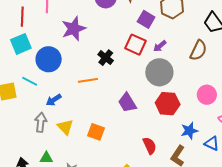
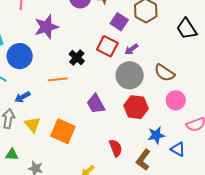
brown semicircle: (198, 50) -> (164, 73), moved, turned 95
orange square: (96, 132) -> (63, 131), size x1.4

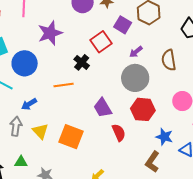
red square: (107, 46) -> (101, 42), moved, turned 30
brown semicircle: (164, 73) -> (169, 60), moved, turned 50
blue star: (156, 135) -> (164, 137), turned 30
red semicircle: (116, 148) -> (119, 133), moved

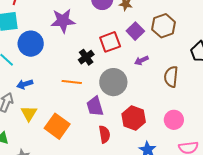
gray circle: (135, 78) -> (113, 82), moved
orange line: (64, 85) -> (72, 82), moved

